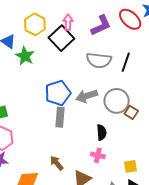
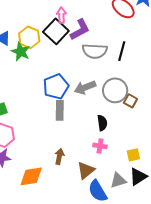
yellow hexagon: (35, 24) -> (29, 37), moved
purple L-shape: (101, 25) -> (80, 30), moved
brown arrow: (57, 163) -> (59, 156), turned 56

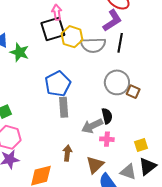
purple L-shape: (80, 30) -> (112, 21), moved
black square: (56, 31) -> (53, 29), turned 35
yellow hexagon: (29, 37) -> (72, 37), moved
gray arrow: (85, 87) -> (92, 126), moved
gray triangle: (118, 180) -> (128, 172), turned 42

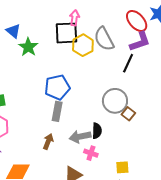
purple L-shape: (112, 21) -> (140, 42), moved
gray semicircle: (93, 45) -> (104, 39), moved, turned 50
brown arrow: (67, 153) -> (48, 141), moved

